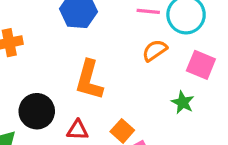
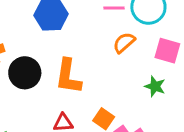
black circle: (37, 111) -> (25, 73), moved

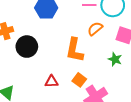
orange L-shape: (68, 76) -> (75, 50), moved

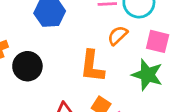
green star: (115, 59) -> (147, 75), size x1.6

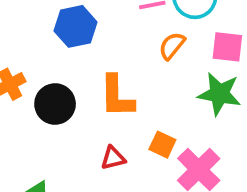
orange L-shape: (92, 66) -> (117, 96), moved

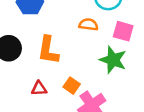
orange semicircle: (172, 46) -> (88, 25), turned 48

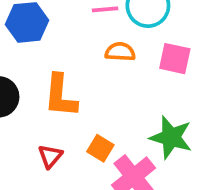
green star: (113, 60) -> (171, 137), moved
red triangle: (39, 89) -> (50, 156), turned -42

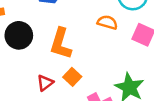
orange square: (100, 148) -> (72, 77), moved

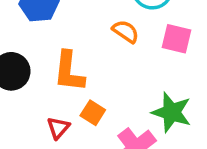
orange semicircle: (107, 22) -> (126, 31), turned 30

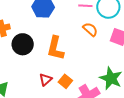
orange square: (93, 113) -> (65, 81), moved

